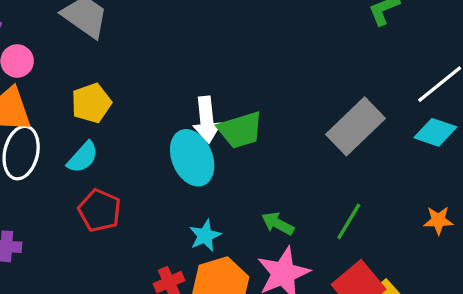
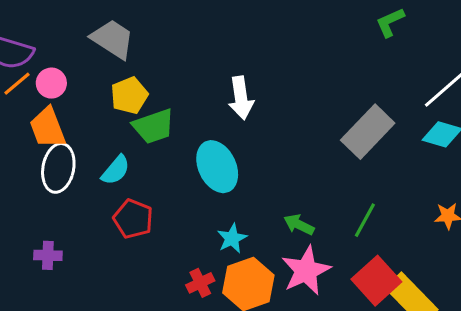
yellow pentagon: (91, 103) -> (129, 95), moved
white arrow: (207, 120) -> (241, 98), moved
green trapezoid: (240, 130) -> (154, 126), moved

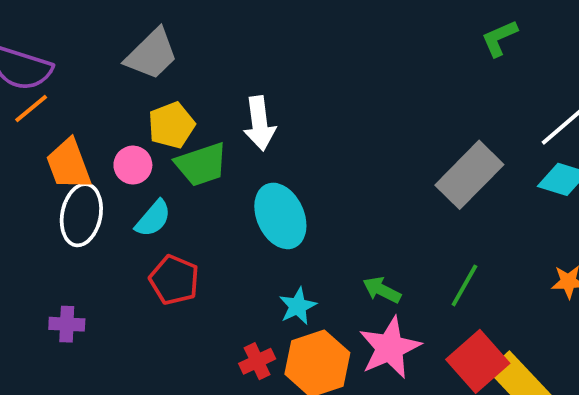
gray trapezoid: (113, 39) -> (152, 54), turned 102
pink circle: (51, 83) -> (133, 165), moved
white arrow: (241, 98) -> (260, 123), moved

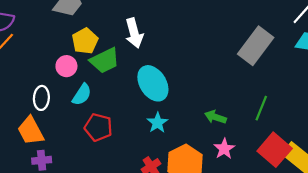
orange trapezoid: (69, 164) -> (31, 131), moved
white ellipse: (81, 215) -> (41, 98), size x0.7
cyan star: (298, 306) -> (157, 123), moved
pink star: (390, 348) -> (224, 149), size x0.6

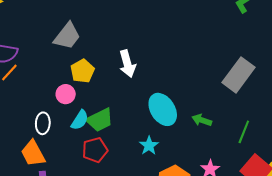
green trapezoid: (105, 61) -> (100, 120), moved
cyan ellipse: (153, 83) -> (163, 109), moved
green arrow: (215, 117) -> (202, 120), moved
red pentagon: (98, 127) -> (95, 150), turned -30

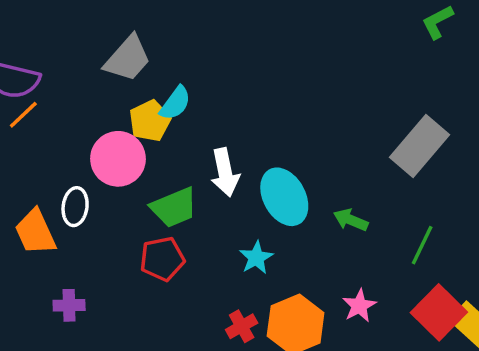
white arrow: (127, 64) -> (225, 172), moved
pink circle: (66, 94) -> (118, 159), size x1.6
cyan semicircle: (80, 120) -> (175, 103), moved
orange trapezoid: (33, 153) -> (35, 232), moved

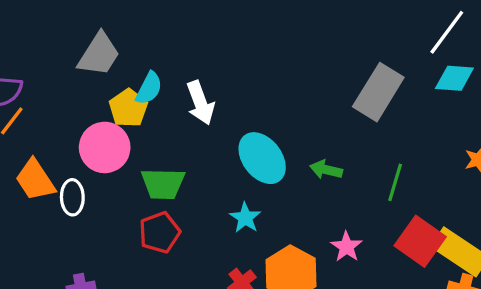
white arrow: (225, 172) -> (200, 103), moved
green trapezoid: (174, 207) -> (163, 184), turned 33
orange trapezoid: (35, 232) -> (35, 180), moved

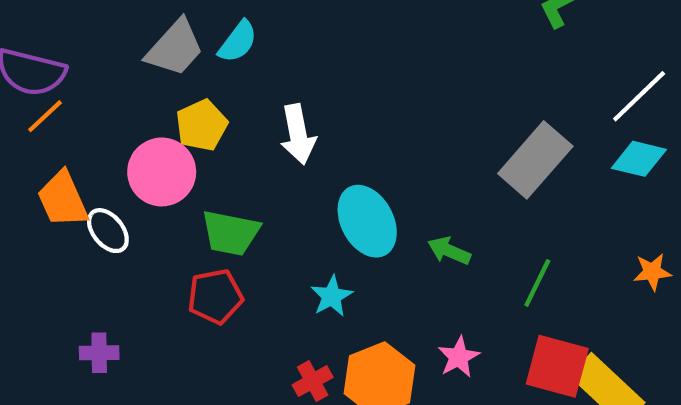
cyan semicircle: (149, 88) -> (238, 42), moved
white ellipse: (72, 197) -> (108, 231), turned -48
red square: (420, 241) -> (557, 366), turned -30

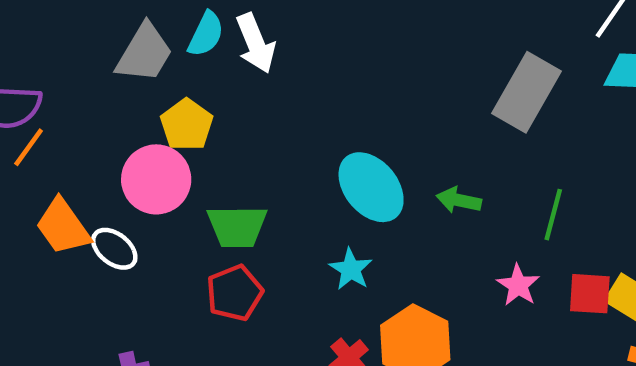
white arrow: (298, 134) -> (256, 43), moved
pink star: (459, 357) -> (518, 285), moved
red square: (557, 366) -> (590, 294), size x0.7

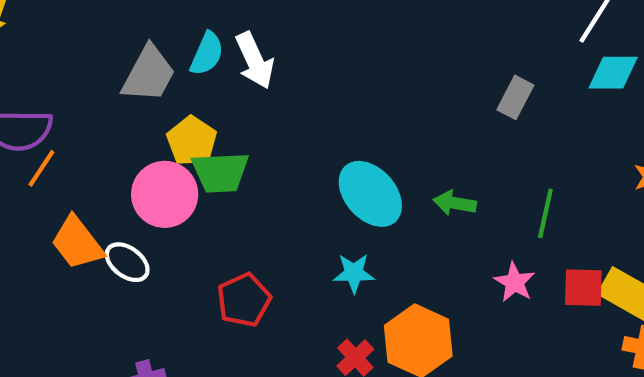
gray rectangle: (527, 92) -> (515, 97), size x0.6
green trapezoid: (237, 226) -> (220, 172), moved
cyan star: (351, 269) -> (354, 273), turned -30

